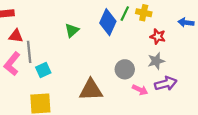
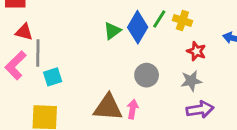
green triangle: (72, 30) -> (112, 31), moved
gray circle: (125, 69) -> (147, 75), moved
pink arrow: (140, 90) -> (133, 109), moved, turned -112

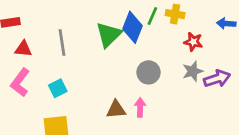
green triangle: (112, 31) -> (109, 35), size x1.5
gray line: (38, 53) -> (62, 43), moved
brown triangle: (108, 107) -> (116, 109), size x0.7
purple arrow: (200, 110) -> (217, 79), moved

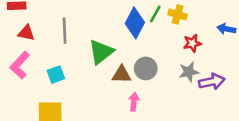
green triangle: (109, 35) -> (101, 52), moved
red star: (193, 42) -> (192, 43), turned -30
brown triangle: (116, 109) -> (122, 74), moved

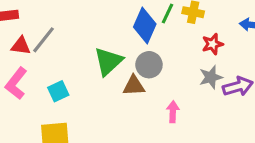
gray line: (65, 31) -> (44, 40), moved, turned 45
gray circle: (146, 68) -> (149, 65), moved
pink arrow: (134, 102) -> (173, 112), moved

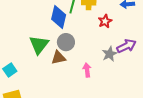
gray star: (211, 77) -> (110, 54), moved

